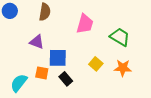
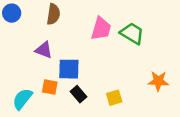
green trapezoid: (120, 37) -> (132, 33), moved
yellow square: (96, 64) -> (114, 98), moved, turned 32
orange star: (123, 68) -> (158, 81), moved

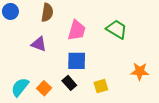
pink trapezoid: (101, 29) -> (77, 30), moved
blue square: (69, 69) -> (77, 61), moved
orange square: (50, 87) -> (44, 88), moved, turned 32

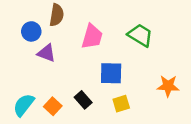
blue circle: (10, 11) -> (31, 31), moved
blue square: (77, 61) -> (111, 73), moved

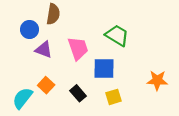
green trapezoid: (140, 35) -> (117, 35), moved
pink trapezoid: (92, 37) -> (78, 48), moved, turned -35
orange square: (53, 106) -> (46, 85), moved

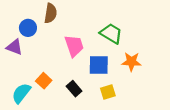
purple triangle: (44, 50) -> (14, 47), moved
orange star: (157, 80) -> (131, 62), moved

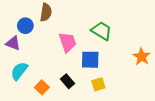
orange star: (131, 62) -> (142, 57), moved, turned 30
orange square: (44, 81) -> (42, 87), moved
cyan semicircle: (21, 93) -> (19, 71), moved

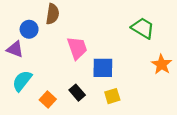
green trapezoid: (101, 31) -> (143, 28), moved

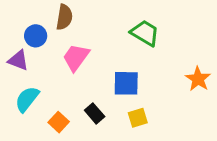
green trapezoid: (143, 28) -> (145, 33), moved
pink trapezoid: (77, 48) -> (76, 57), moved, turned -125

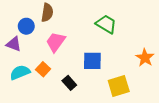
cyan semicircle: (27, 99) -> (20, 72), turned 30
yellow square: (138, 118) -> (119, 86), moved, size x1.5
orange square: (59, 122) -> (43, 69), moved

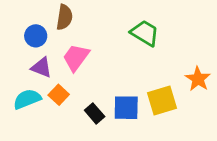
purple triangle: (14, 44) -> (41, 67), moved
blue square: (92, 61) -> (126, 108), moved
yellow square: (119, 86) -> (162, 100), moved

